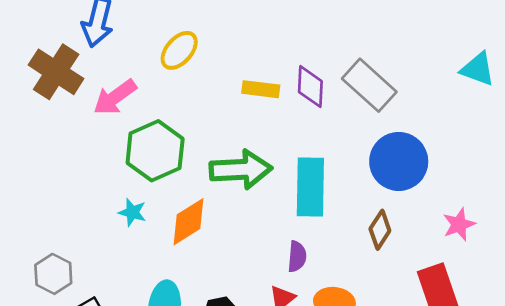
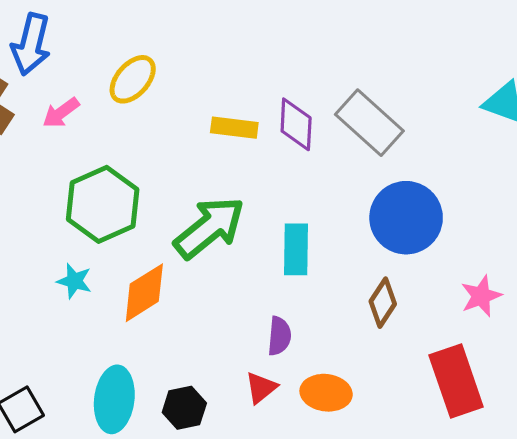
pink arrow: (115, 97) -> (61, 113), moved, size x0.7
green arrow: (241, 170) -> (209, 228), turned -36
cyan rectangle: (310, 187) -> (296, 249), size x0.7

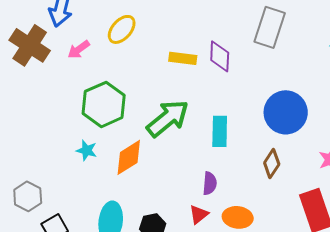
gray rectangle: (369, 123) -> (270, 27), moved, turned 66

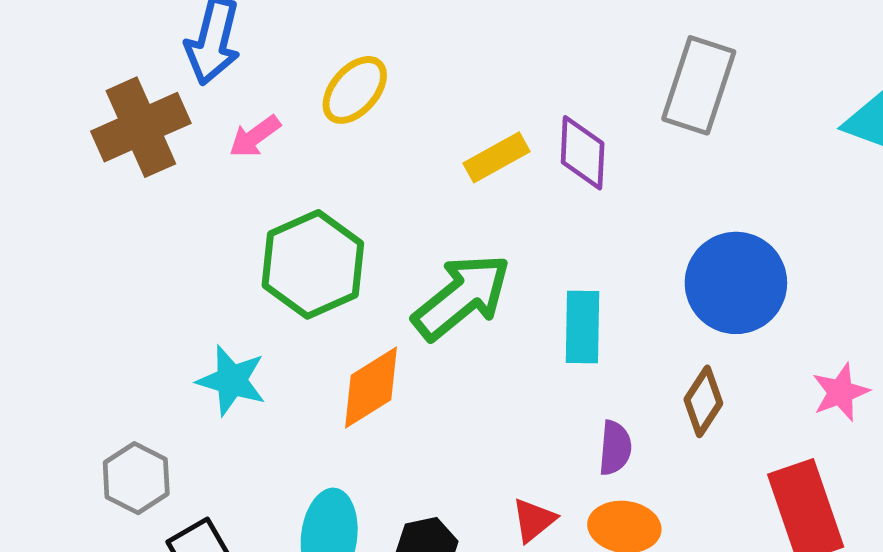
brown cross: (30, 45) -> (141, 127), turned 33
yellow rectangle: (183, 58) -> (497, 157), turned -36
cyan star: (87, 150) -> (232, 381), moved, size x1.4
purple semicircle: (210, 183) -> (615, 448), moved

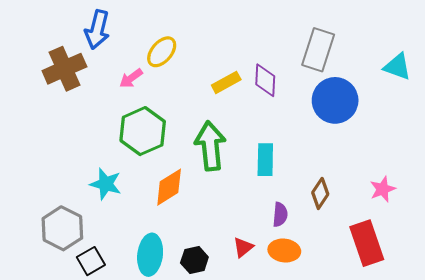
pink arrow: (255, 136) -> (131, 78), moved
blue circle: (736, 283) -> (335, 100), moved
green arrow: (462, 297) -> (210, 146), turned -57
gray hexagon: (136, 478) -> (62, 228), size x1.4

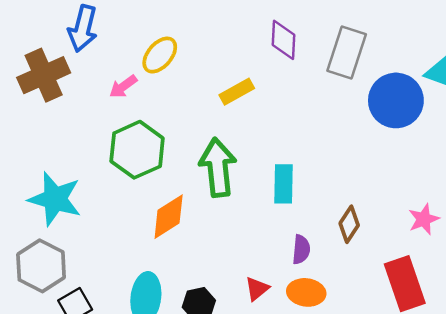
purple diamond: (265, 80) -> (284, 40), moved
blue circle: (335, 100) -> (396, 100), moved
cyan star: (106, 184) -> (55, 199), moved, size x1.4

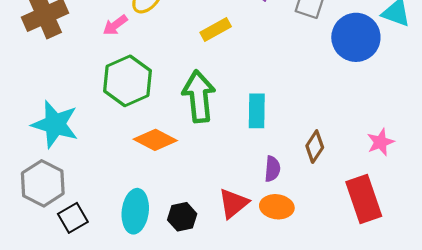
orange diamond: (169, 217) -> (155, 140), turned 60
red triangle: (257, 289) -> (233, 203), size x1.4

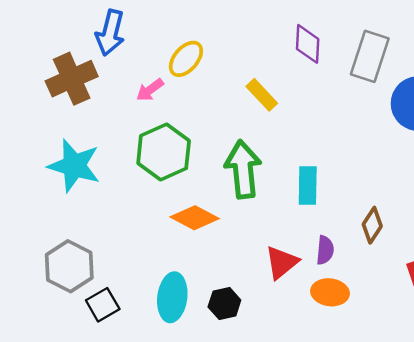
yellow rectangle: (216, 30) -> (262, 95), turned 76
cyan star: (55, 124) -> (74, 166), moved
red triangle: (233, 203) -> (282, 263), moved

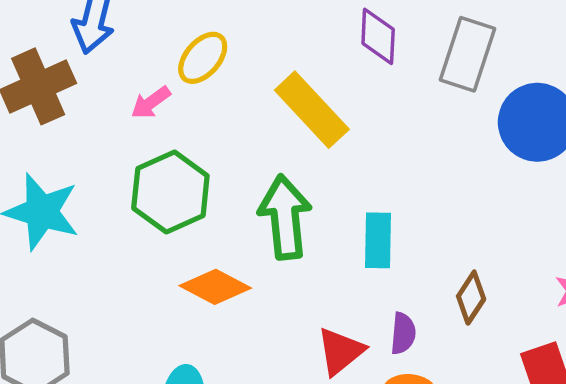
yellow rectangle: (262, 95) -> (312, 110), size x1.6

